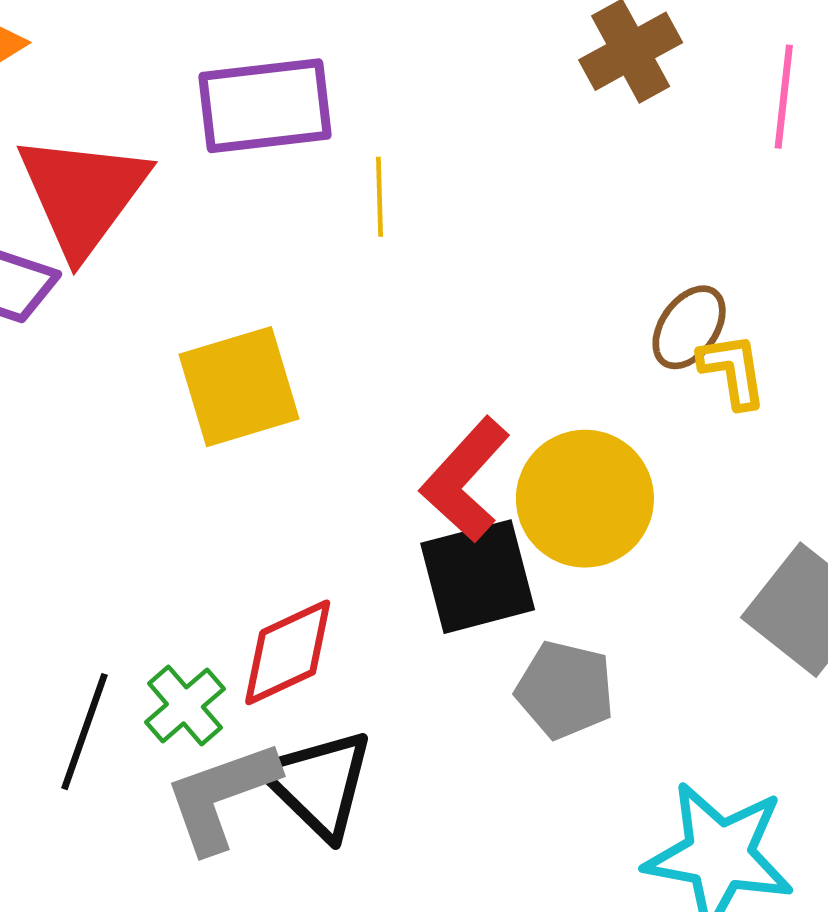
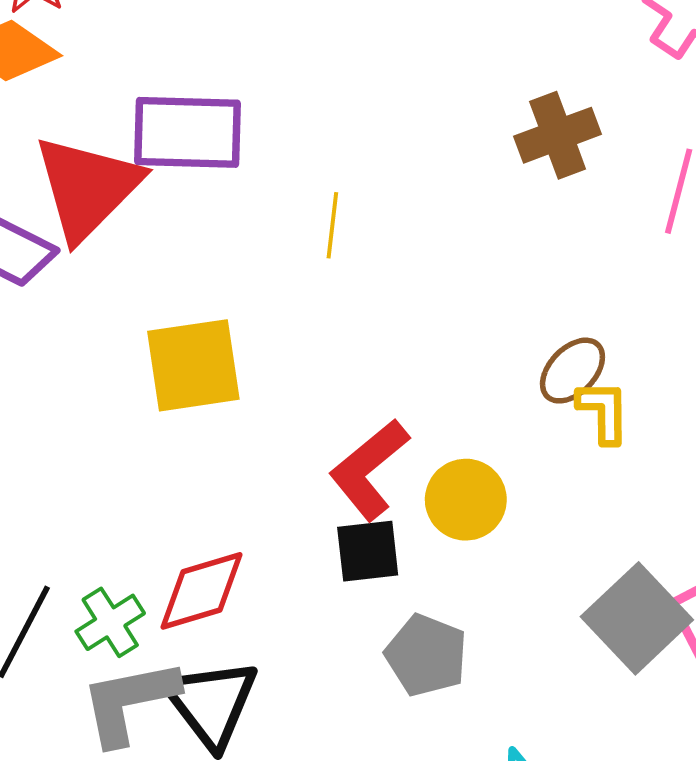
purple rectangle: (265, 106) -> (188, 132), moved
yellow circle: (585, 499) -> (466, 500), size x0.7
black square: (478, 577) -> (368, 551), size x0.7

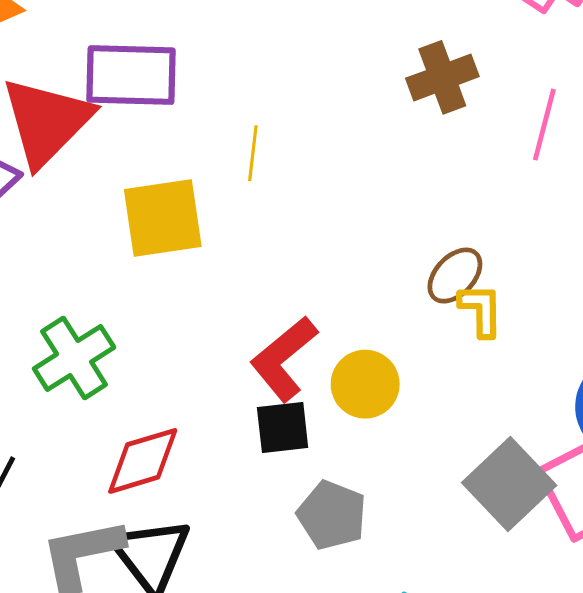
yellow square: (193, 365) -> (163, 218), moved
green cross: (110, 622) -> (74, 358), moved, size x1.4

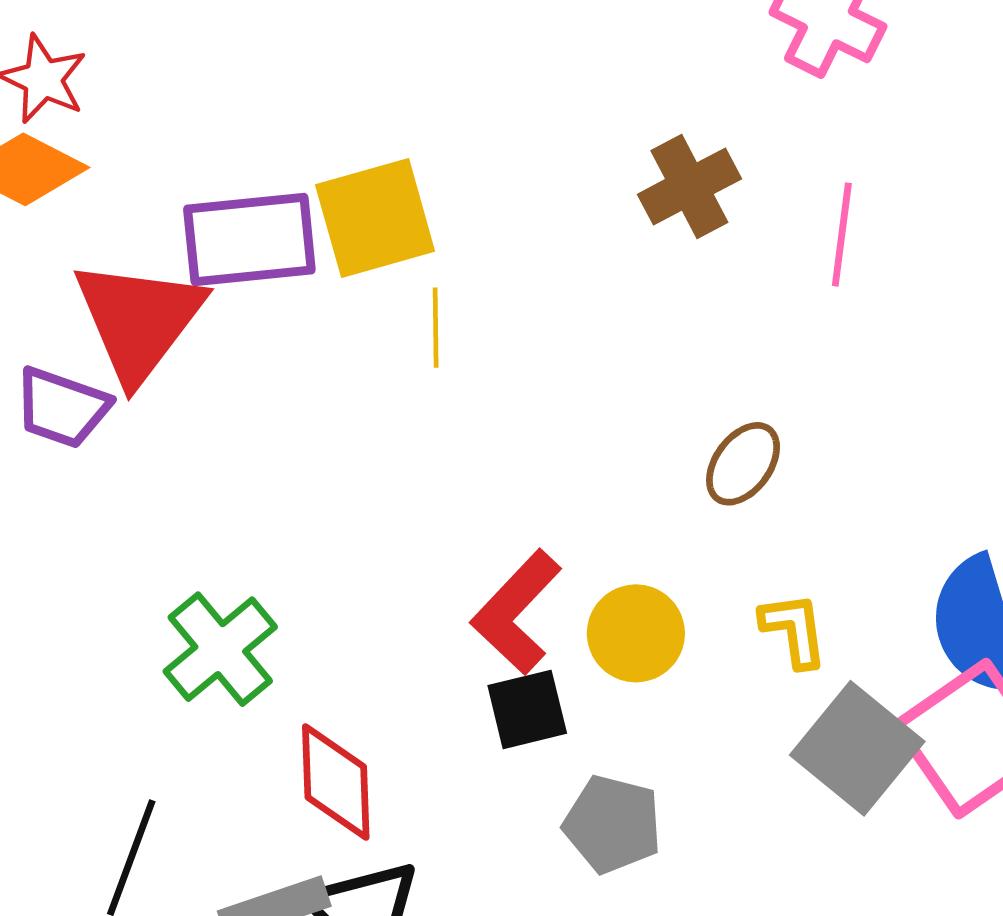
yellow square: (163, 218) -> (375, 218), moved
yellow L-shape: (481, 310) -> (794, 630), moved
red diamond: (143, 461) -> (336, 782), turned -68

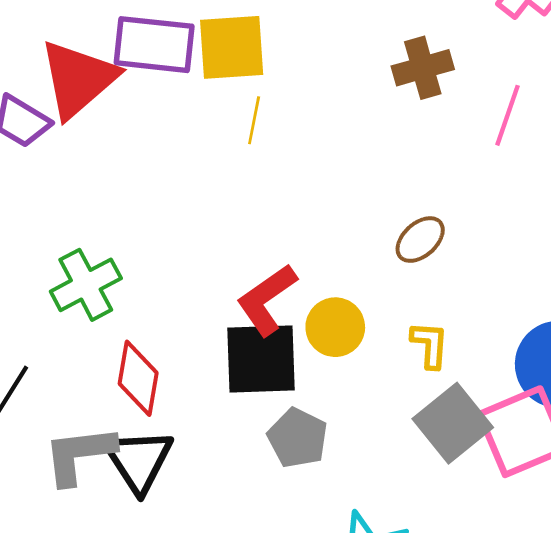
black square: (527, 709) -> (261, 359), size x1.6

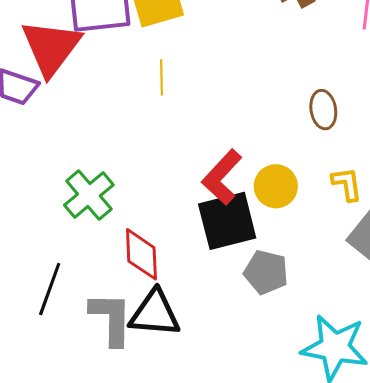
yellow line: (254, 120) -> (162, 77), moved
brown ellipse: (420, 240) -> (323, 110), turned -45
gray L-shape: (79, 455) -> (111, 319), turned 110
black triangle: (139, 460) -> (155, 313), turned -40

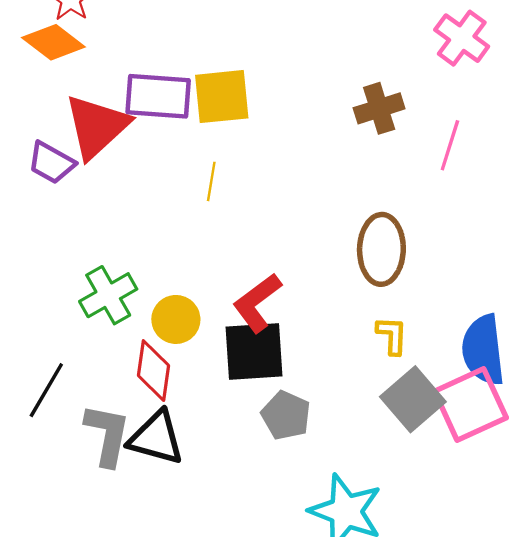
brown ellipse: (323, 110) -> (381, 249), size x1.6
yellow circle: (276, 186) -> (176, 319), moved

